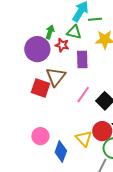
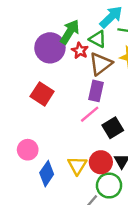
green arrow: (50, 32) -> (70, 32), size x1.5
purple rectangle: (82, 59) -> (96, 91), moved
brown triangle: (56, 77) -> (101, 64), moved

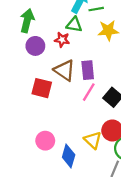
green arrow: (70, 32) -> (27, 21), moved
purple circle: (50, 48) -> (35, 46), size x0.7
brown triangle: (101, 64) -> (64, 70), moved, turned -30

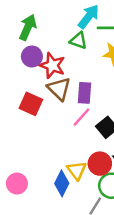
red star: (62, 40) -> (52, 65), moved, size x1.5
pink circle: (45, 141) -> (17, 184), moved
blue diamond: (69, 156) -> (62, 183), moved

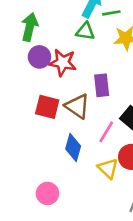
brown triangle: (59, 89) -> (77, 106), moved
pink line: (81, 117) -> (106, 132), moved
blue diamond: (62, 183) -> (73, 147), moved

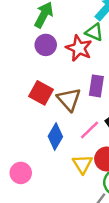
red star: (63, 62) -> (79, 48), moved

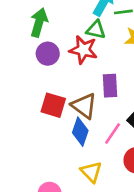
blue diamond: (55, 137) -> (80, 132), moved
yellow triangle: (82, 164) -> (91, 172), moved

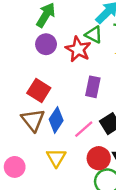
brown triangle: (84, 106) -> (33, 120), moved

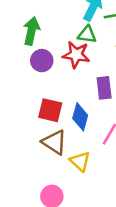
blue diamond: (56, 120) -> (80, 117), moved
yellow triangle: (56, 158) -> (80, 161), moved

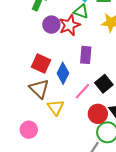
red star: (76, 55) -> (70, 25), turned 30
purple circle: (42, 61) -> (51, 25), moved

